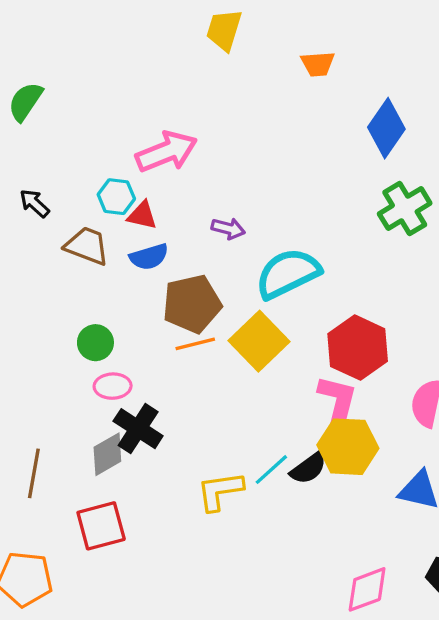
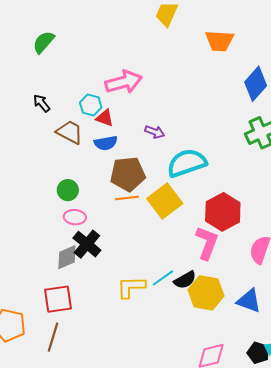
orange trapezoid: (318, 64) -> (220, 41), size x1.4
yellow hexagon: (348, 447) -> (206, 293), moved
brown line: (34, 473) -> (53, 337), moved

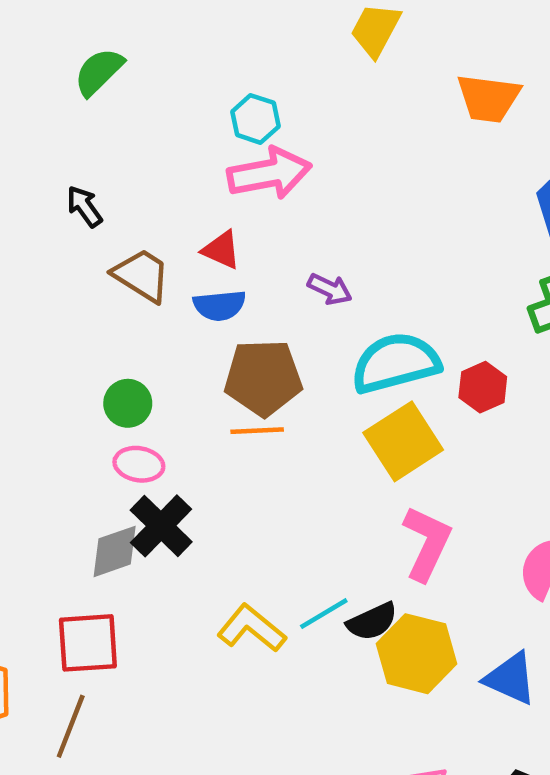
cyan hexagon: (91, 105) -> (255, 119), moved
yellow square: (165, 201) -> (403, 441), moved
red hexagon: (223, 212) -> (483, 387), moved, size x0.6
yellow L-shape: (131, 287) -> (251, 628), turned 36

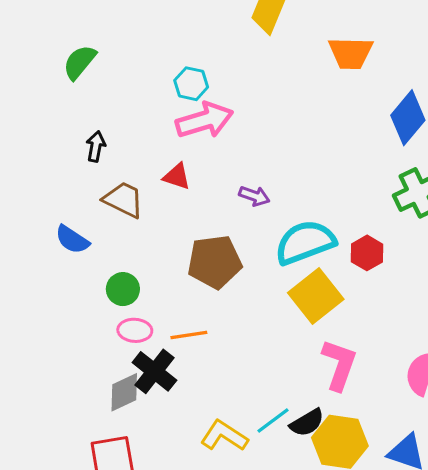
black arrow: (84, 207) -> (96, 146), moved, turned 52
blue semicircle: (220, 305) -> (72, 240), moved, turned 45
orange line: (257, 431) -> (189, 335), moved

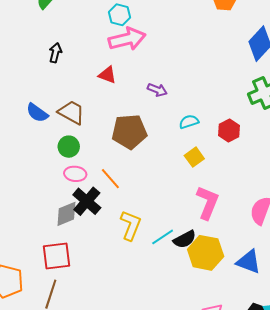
brown trapezoid: (123, 200) -> (71, 112), moved
cyan semicircle: (305, 242) -> (189, 122), size x0.5
yellow square: (316, 296) -> (194, 157), size x0.6
orange line: (189, 335) -> (110, 179), turned 55
yellow L-shape: (224, 436) -> (131, 225), moved, turned 76

